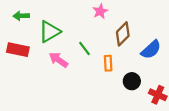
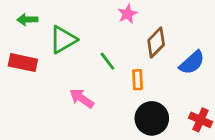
pink arrow: (58, 60) -> (82, 98), moved
black circle: (132, 81) -> (152, 118), moved, size x1.5

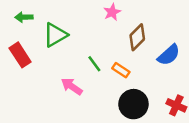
green line: (107, 61) -> (94, 64), moved
red rectangle: (23, 63) -> (20, 55), turned 45
orange rectangle: (137, 80) -> (121, 70), turned -54

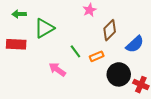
red rectangle: (20, 55) -> (16, 44), turned -54
orange rectangle: (121, 70) -> (97, 56), turned -56
black circle: (133, 104) -> (119, 74), moved

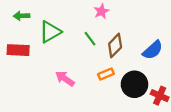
brown diamond: (110, 30) -> (115, 46), moved
green line: (75, 51) -> (90, 39), moved
orange rectangle: (97, 56) -> (106, 74), moved

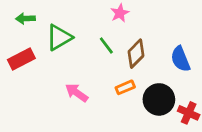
red rectangle: (18, 50) -> (21, 59), turned -30
blue semicircle: (153, 50) -> (180, 59), turned 110

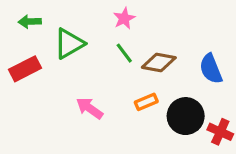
pink star: (120, 13) -> (124, 18), moved
brown diamond: (136, 54) -> (159, 63), turned 56

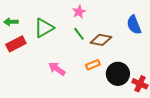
green arrow: (30, 22) -> (11, 22), moved
blue semicircle: (211, 69) -> (134, 25), moved

